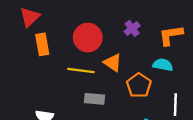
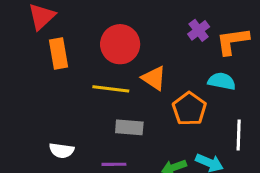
purple cross: (132, 28) -> (199, 30), moved

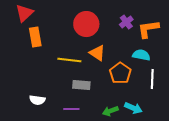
red circle: (120, 44) -> (86, 24), moved
white line: (239, 135) -> (152, 79), moved

